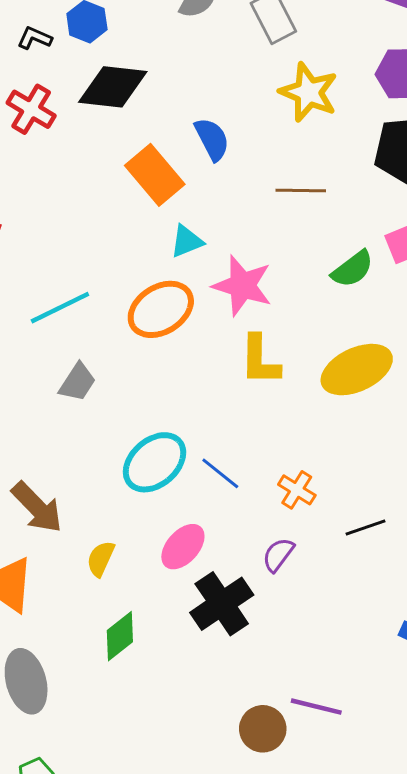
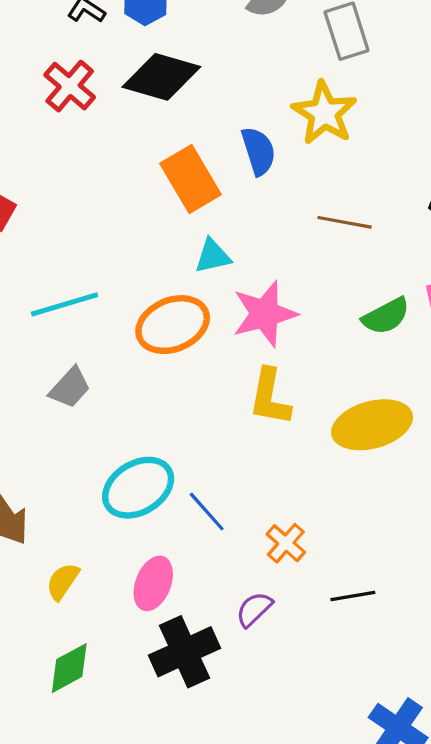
yellow star: (309, 92) -> (324, 113), moved
pink star: (242, 286) -> (265, 314), turned 30
pink ellipse: (183, 547) -> (153, 583), turned -30

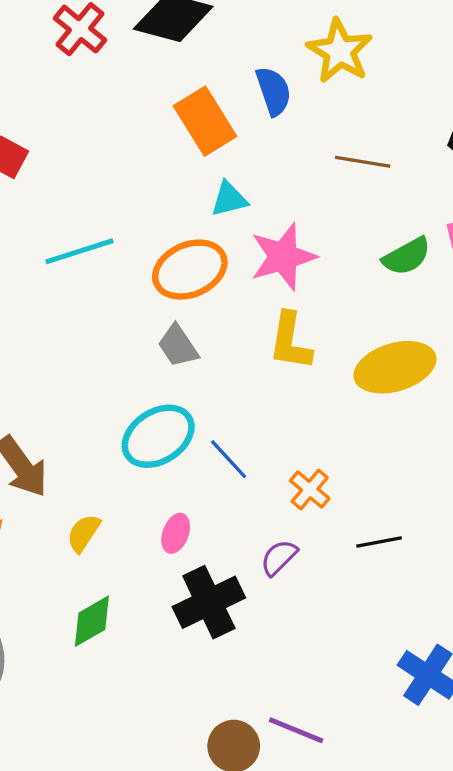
gray trapezoid: (70, 388) -> (178, 346), moved, turned 105
pink ellipse: (153, 583) -> (176, 533), size x0.7

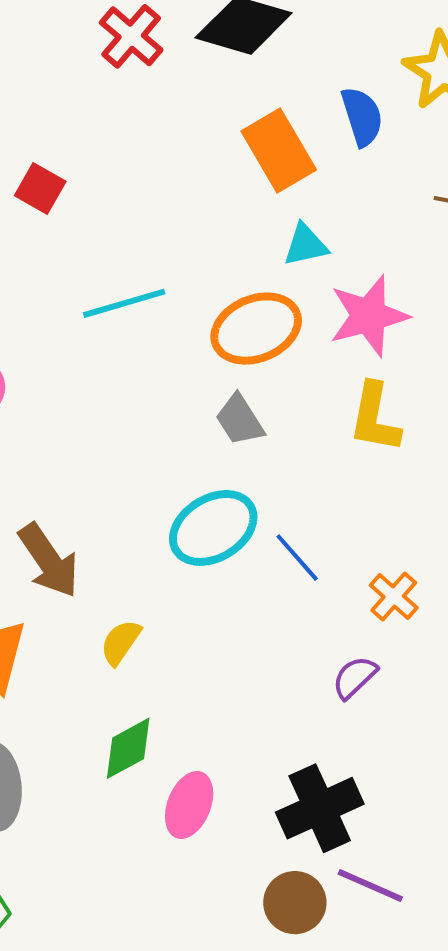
pink ellipse: (176, 533) -> (189, 805), moved, size x1.4
black cross: (209, 602) -> (320, 808), moved

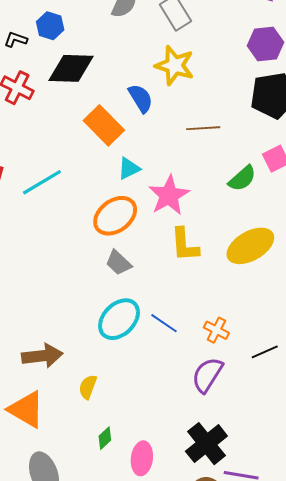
cyan line: (124, 303) -> (42, 182), moved
brown arrow: (49, 561) -> (42, 356), turned -48
purple semicircle: (355, 677) -> (207, 375), size x1.5
green diamond: (128, 748) -> (105, 438), size x0.7

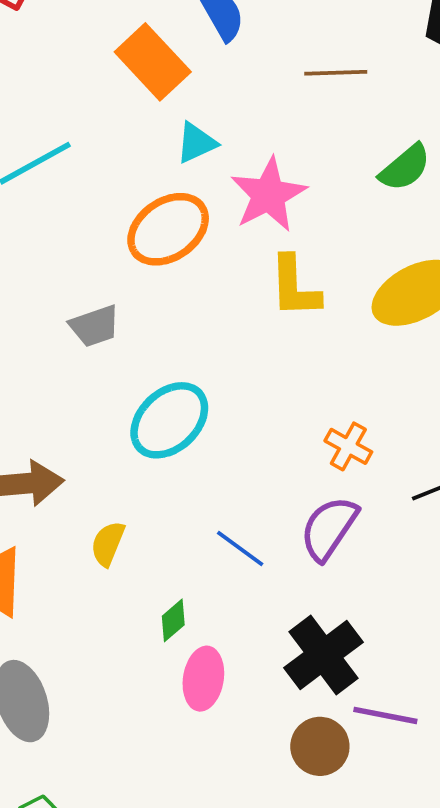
gray trapezoid: (118, 263) -> (95, 326), moved, turned -64
blue line: (164, 323) -> (240, 549), moved
green diamond: (105, 438) -> (173, 620), moved

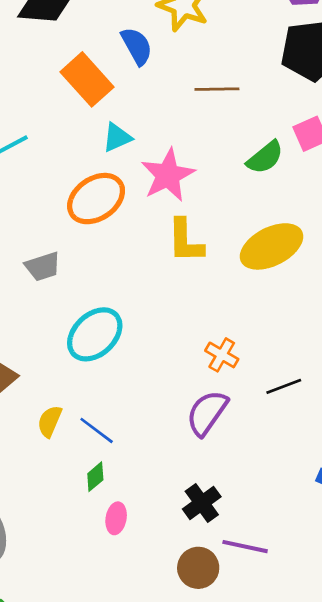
blue line: (240, 549) -> (97, 430), moved
black cross: (323, 655) -> (202, 503), size x0.7
pink ellipse: (203, 679) -> (116, 518), size x0.7

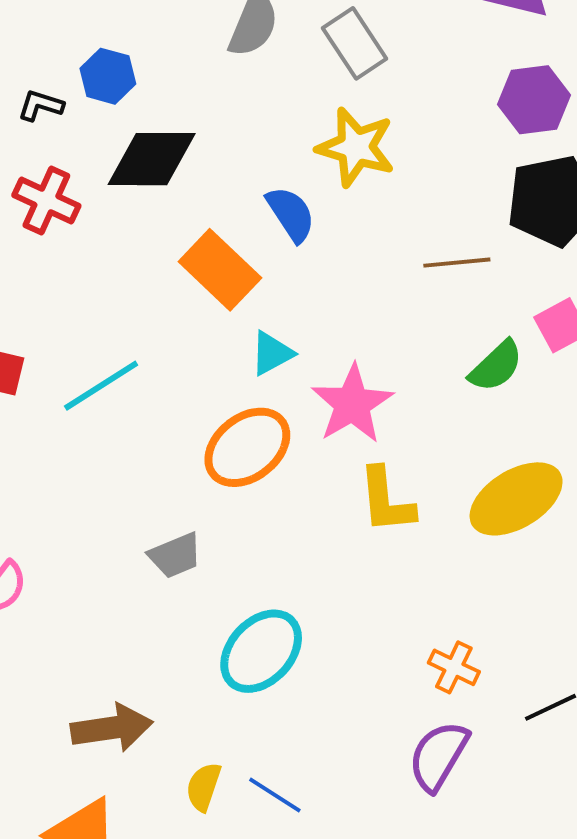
brown line: (217, 89) -> (457, 263), moved

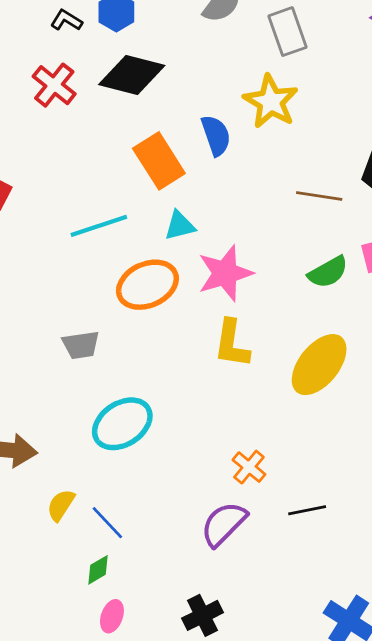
cyan line: (101, 386) -> (99, 226), moved
yellow ellipse: (516, 499) -> (319, 365), turned -34

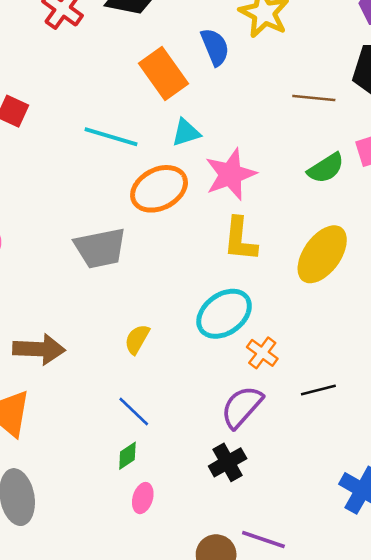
cyan line: (99, 226) -> (111, 137), turned 38
gray trapezoid: (81, 345) -> (100, 248), size x1.5
cyan ellipse: (122, 424) -> (224, 314), moved
yellow semicircle: (61, 505) -> (137, 339), moved
black cross: (202, 615) -> (228, 462), moved

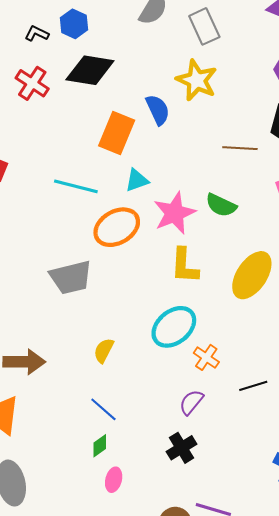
orange rectangle: (164, 73) -> (117, 133), turned 60
green semicircle: (326, 168) -> (221, 205), moved, turned 60
purple semicircle: (242, 407) -> (191, 402), size x0.7

